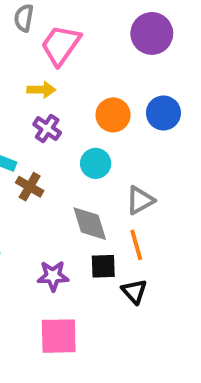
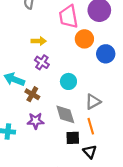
pink trapezoid: (61, 45) -> (68, 17), moved, turned -45
orange circle: (113, 115) -> (84, 39), moved
purple star: (53, 276) -> (36, 121), moved

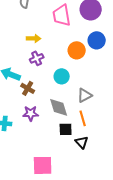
orange circle: (84, 39) -> (77, 50), moved
blue circle: (106, 54) -> (97, 40), moved
purple cross: (42, 62) -> (37, 58), turned 32

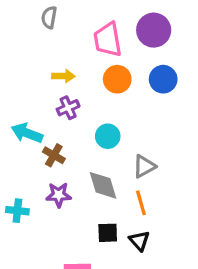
orange circle: (77, 50) -> (117, 79), moved
black square: (66, 129) -> (108, 233), moved

